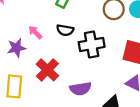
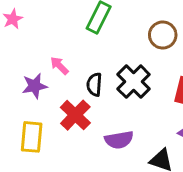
black semicircle: (65, 30) -> (94, 85), moved, turned 84
black cross: (92, 45) -> (134, 82), turned -35

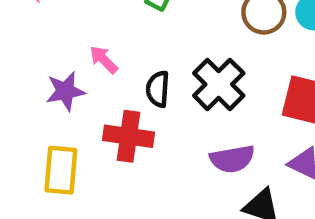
red cross: (75, 115) -> (128, 136), turned -36
purple semicircle: (119, 140) -> (232, 159), moved

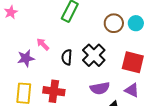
red cross: (128, 136) -> (54, 91), moved

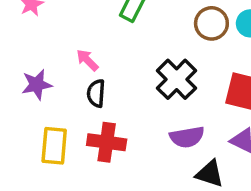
black semicircle: (67, 57) -> (96, 93), moved
purple star: (26, 58) -> (37, 85), moved

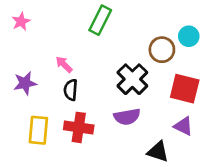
brown circle: (211, 23) -> (162, 50), moved
purple semicircle: (187, 137) -> (127, 117), moved

